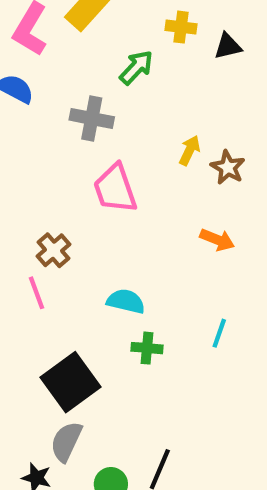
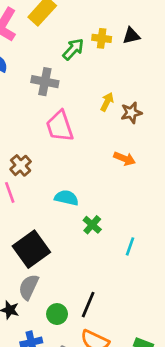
yellow cross: (181, 27) -> (102, 38), moved
brown star: (228, 167) -> (131, 113), turned 30
cyan line: (219, 333) -> (130, 246), moved
green cross: (147, 348) -> (92, 225), moved, turned 36

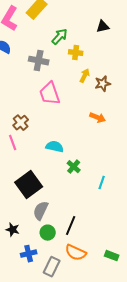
yellow cross: (102, 38) -> (76, 53), moved
gray semicircle: (29, 287) -> (41, 211), moved

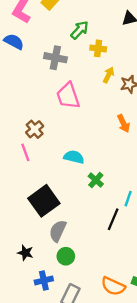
orange arrow: (98, 118) -> (123, 124), turned 42
black line: (71, 226) -> (113, 219), moved
orange semicircle: (76, 253) -> (113, 286), moved

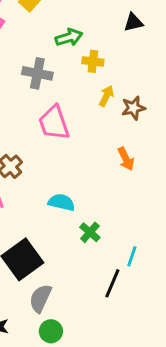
green arrow: (80, 30) -> (69, 37), turned 30

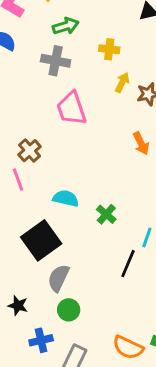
green arrow: (69, 37) -> (66, 26), moved
cyan semicircle: (61, 202) -> (66, 198), moved

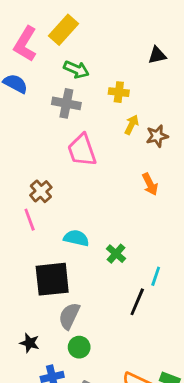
green arrow: (66, 26) -> (76, 69), turned 40
black square: (41, 240) -> (52, 279), turned 30

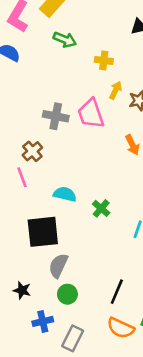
gray cross: (66, 103) -> (56, 116), moved
pink trapezoid: (82, 150) -> (91, 114), moved
black line: (137, 302) -> (117, 292), moved

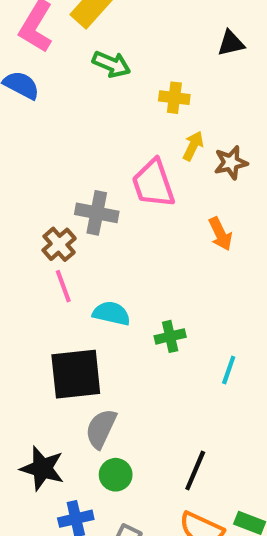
gray cross: (56, 116) -> (97, 213), moved
pink line: (22, 177) -> (63, 286), moved
green cross: (101, 208) -> (170, 336), turned 36
black star: (22, 290) -> (42, 468), size x1.5

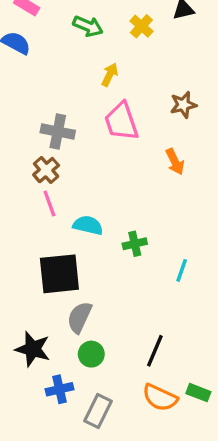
yellow cross: (174, 98) -> (141, 26), moved, turned 35
yellow arrow: (193, 146) -> (110, 75), moved
gray cross: (97, 213) -> (58, 132), moved

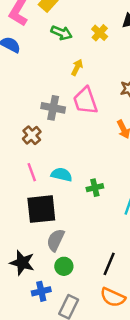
gray cross: (58, 132) -> (53, 108), moved
pink line: (49, 203) -> (32, 172), moved

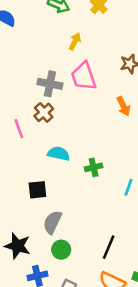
brown cross: (32, 135) -> (44, 112), moved
pink line: (32, 172) -> (19, 129), moved
black square: (41, 209) -> (37, 190), size x0.6

